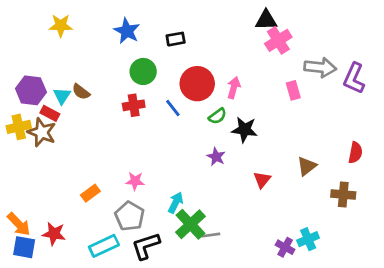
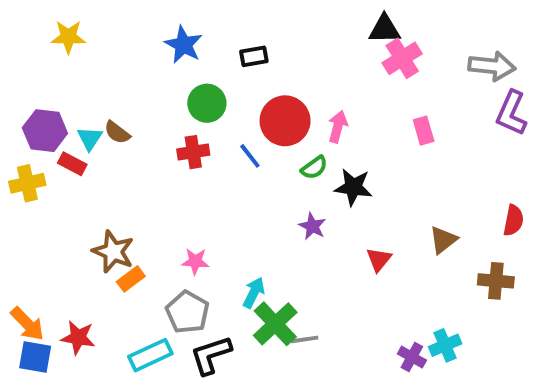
yellow star: (61, 26) -> (68, 37), moved
gray arrow: (320, 67) -> (492, 66), moved
brown star: (42, 132) -> (113, 252), moved

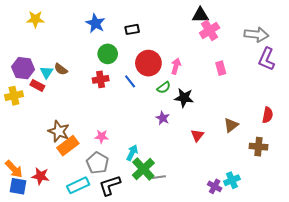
orange rectangle: (131, 279) -> (68, 146), size x1.5

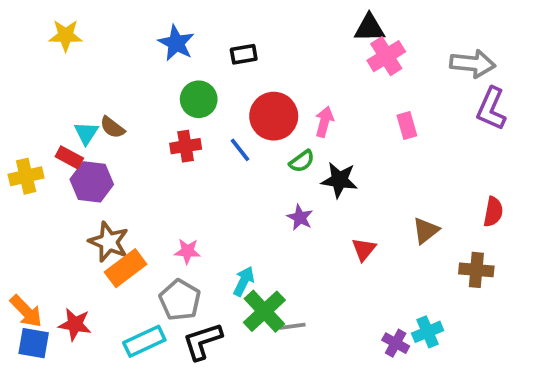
purple hexagon: (23, 68) -> (92, 182), moved

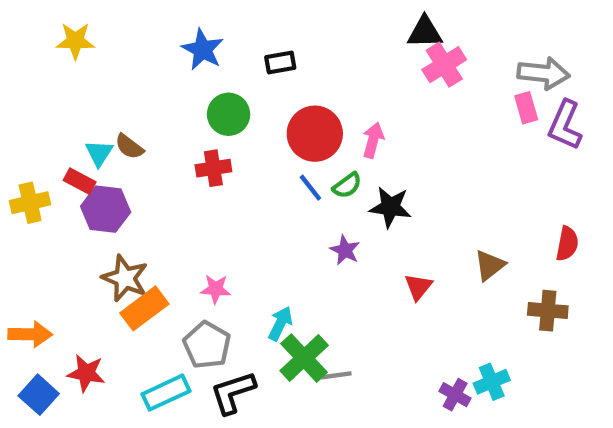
pink rectangle: (407, 126) -> (526, 108), moved
blue line: (240, 150) -> (310, 188), moved
orange arrow: (26, 311) -> (30, 334), moved, turned -45
blue square: (34, 343) -> (39, 395), turned 32

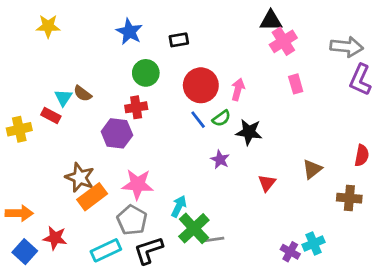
pink rectangle: (526, 108) -> (296, 84), moved
purple hexagon: (106, 209) -> (117, 133), moved
pink star: (216, 289) -> (138, 184), size x1.6

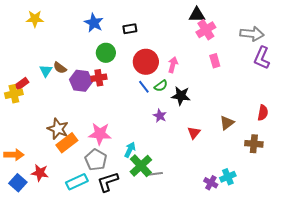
red rectangle: (51, 116) -> (22, 84), moved, turned -64
purple hexagon: (117, 133) -> (81, 81), moved

